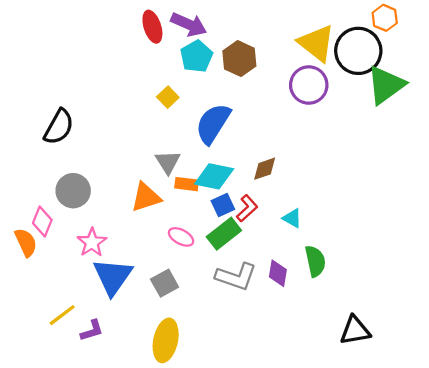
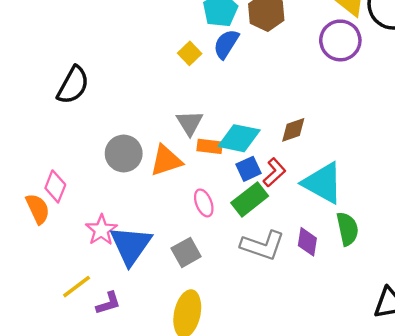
blue semicircle: (213, 124) -> (226, 44), moved, size x0.7
gray circle: (73, 191) -> (124, 153), moved
cyan triangle: (292, 218) -> (323, 183), size x2.0
pink ellipse: (181, 237) -> (204, 203), turned 40
pink star: (92, 242) -> (101, 230), moved

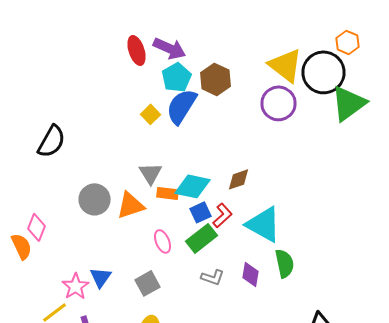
blue semicircle: (226, 44) -> (182, 106), size x1.4
pink star: (101, 230) -> (76, 286), moved
blue triangle: (131, 245) -> (100, 277), size x0.6
gray L-shape: (263, 245) -> (212, 277), size x0.6

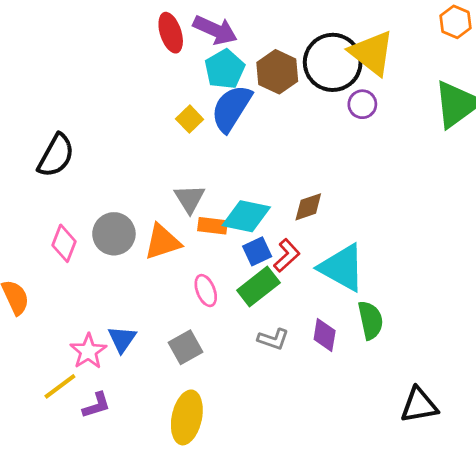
black circle: (324, 72) -> (333, 62), moved
purple circle: (278, 103) -> (362, 104), size x0.6
pink diamond: (36, 227) -> (64, 243), moved

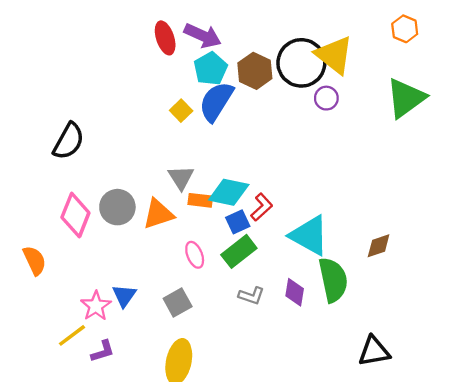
brown diamond: (308, 207) -> (379, 246), moved
pink diamond: (64, 243) -> (75, 215), size x1.4
red L-shape: (287, 255) -> (262, 207), moved
green semicircle: (370, 320) -> (333, 280), size x1.4

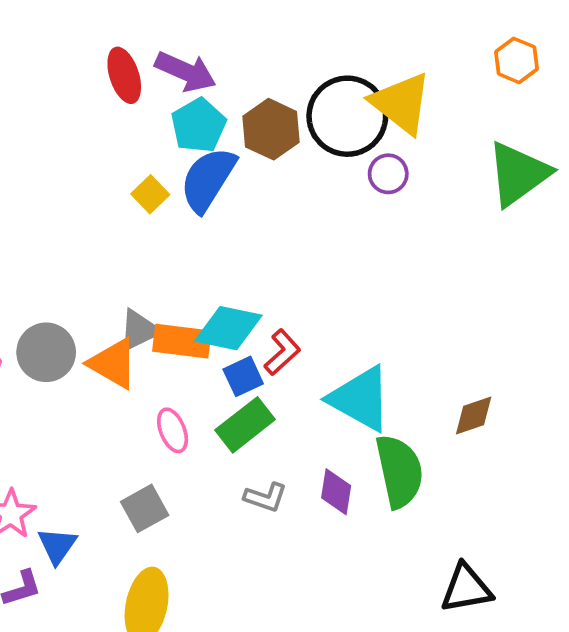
gray triangle: (181, 178) -> (139, 330), moved, turned 36
orange rectangle: (200, 200) -> (182, 341), size x1.4
orange triangle: (158, 214) -> (113, 363), turned 48
blue triangle: (124, 296) -> (57, 546), moved

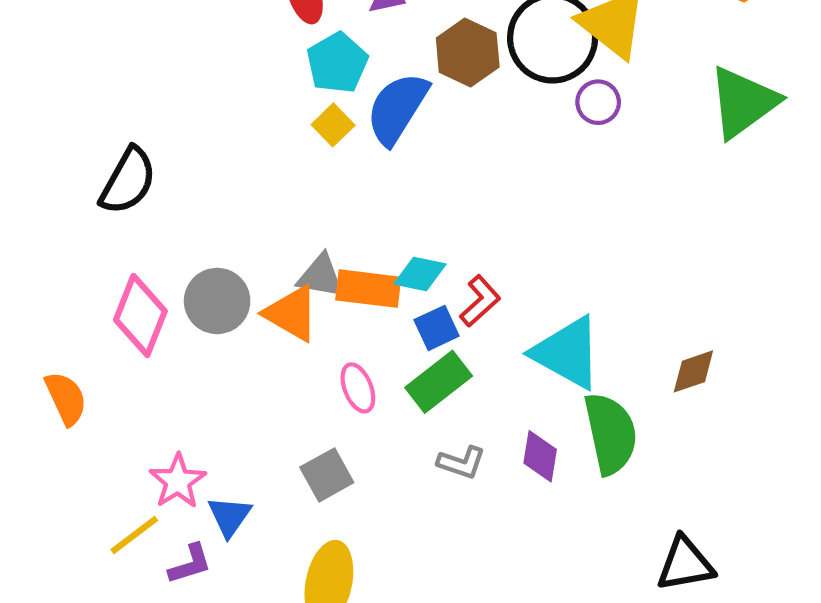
cyan pentagon: (199, 125) -> (337, 63), moved
cyan diamond: (228, 328) -> (420, 274), size x0.7
gray triangle: (139, 330) -> (321, 276), turned 36

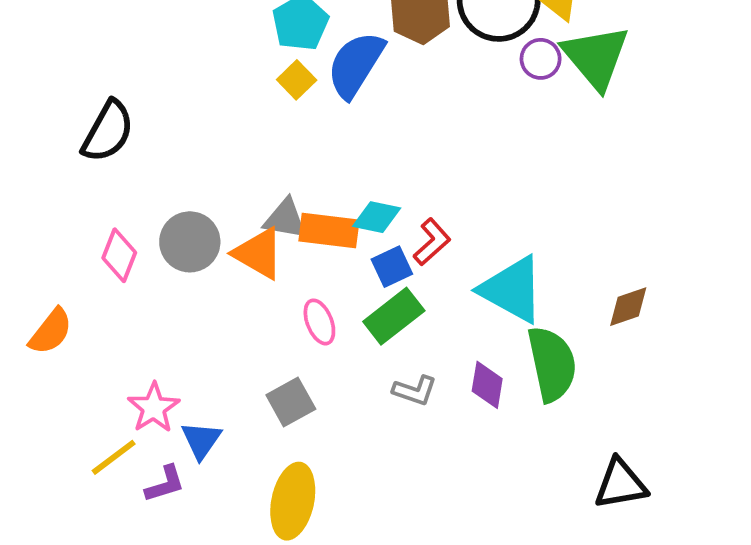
green triangle: (743, 102) -> (596, 57), moved, turned -34
pink diamond: (140, 315) -> (119, 255), size x0.7
orange semicircle: (66, 398) -> (51, 331), turned 63

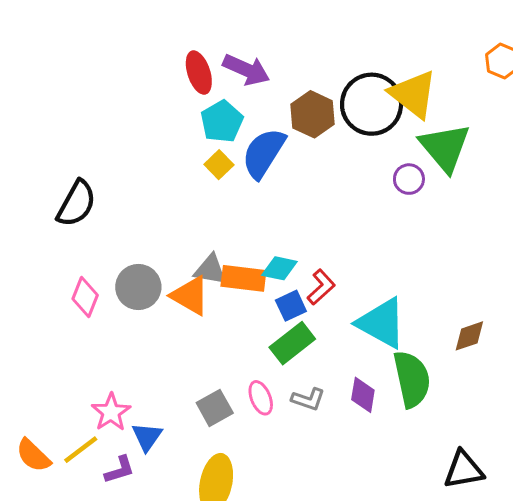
purple circle: (541, 59) -> (409, 179), moved
pink ellipse: (319, 322) -> (261, 398), moved
orange semicircle: (51, 331) -> (33, 455), moved, turned 96

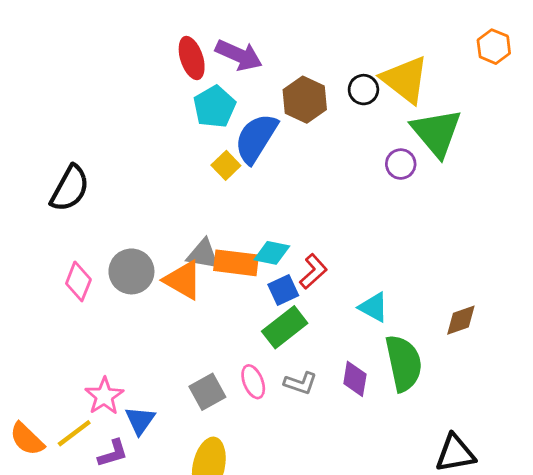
black circle: (372, 104) -> (363, 90), size x0.5
yellow square: (219, 165) -> (226, 165), moved
cyan triangle: (382, 323) -> (374, 307), size x0.6

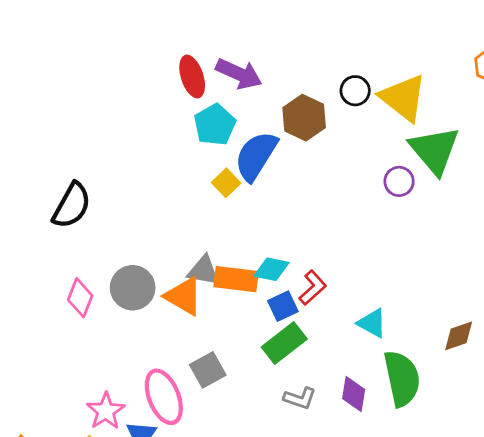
black circle: (363, 90) -> (355, 91), moved
pink ellipse: (253, 382) -> (164, 397), moved, size x1.6
gray square: (207, 392) -> (208, 370), moved

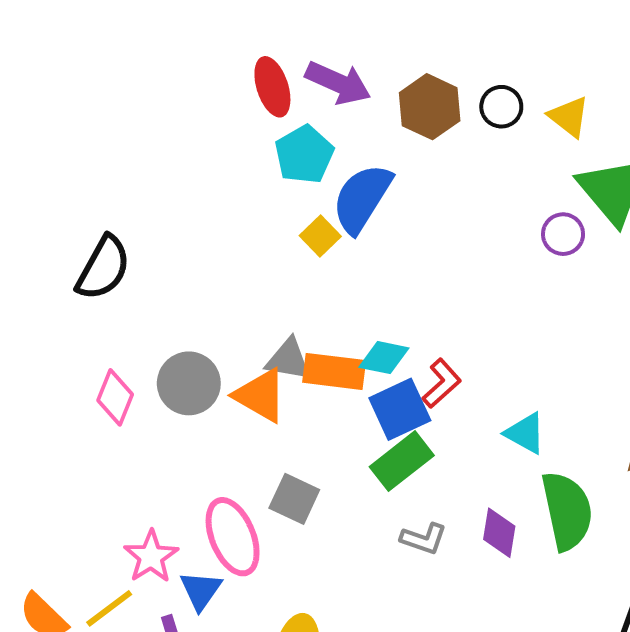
yellow triangle: (403, 98) -> (569, 117), size x0.6
brown hexagon: (304, 118) -> (430, 107), moved
blue square: (283, 306) -> (400, 409), size x1.4
gray square: (208, 370) -> (294, 499), turned -36

